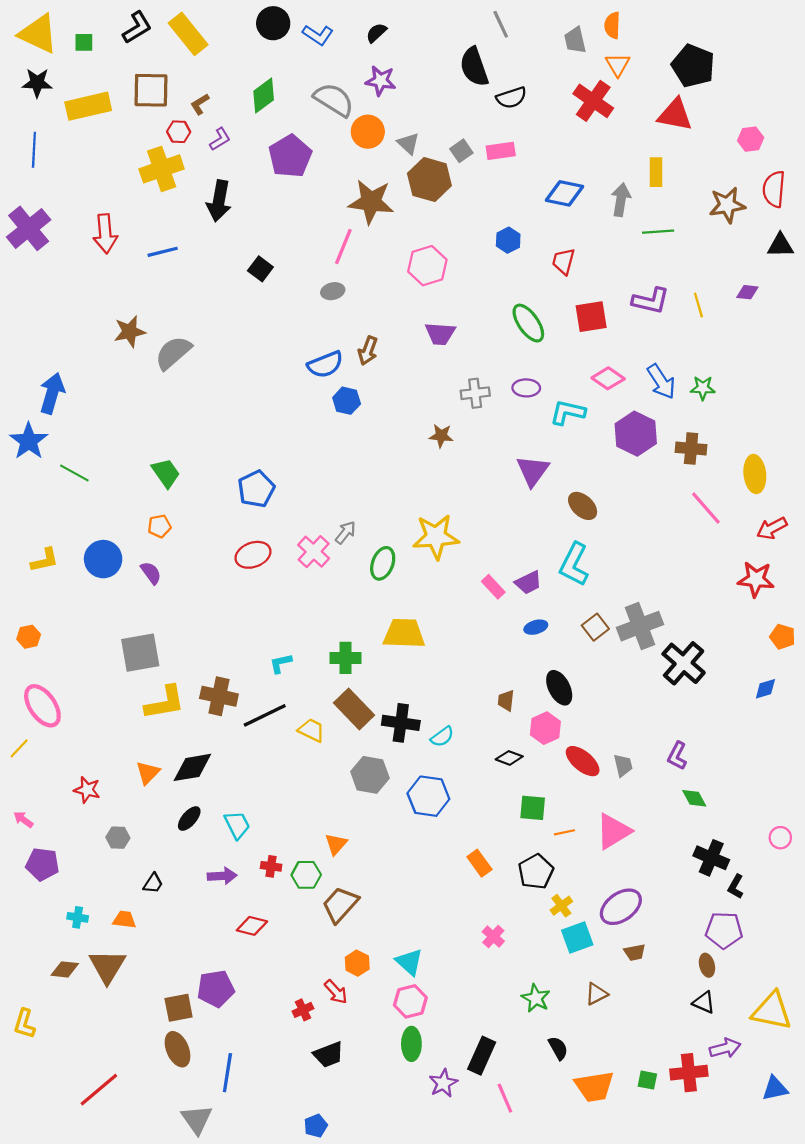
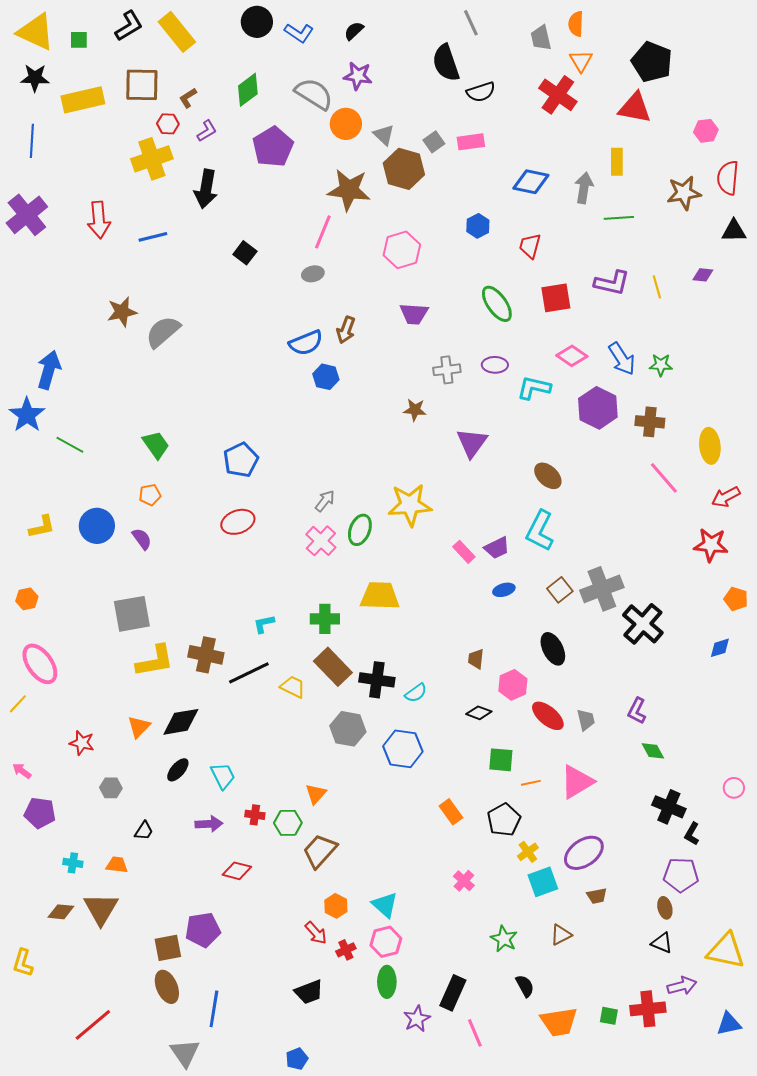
purple triangle: (533, 471) -> (472, 443), moved
pink cross: (314, 552) -> (321, 541), moved
black ellipse: (559, 688) -> (553, 649), moved
red cross: (303, 1010) -> (346, 950), moved

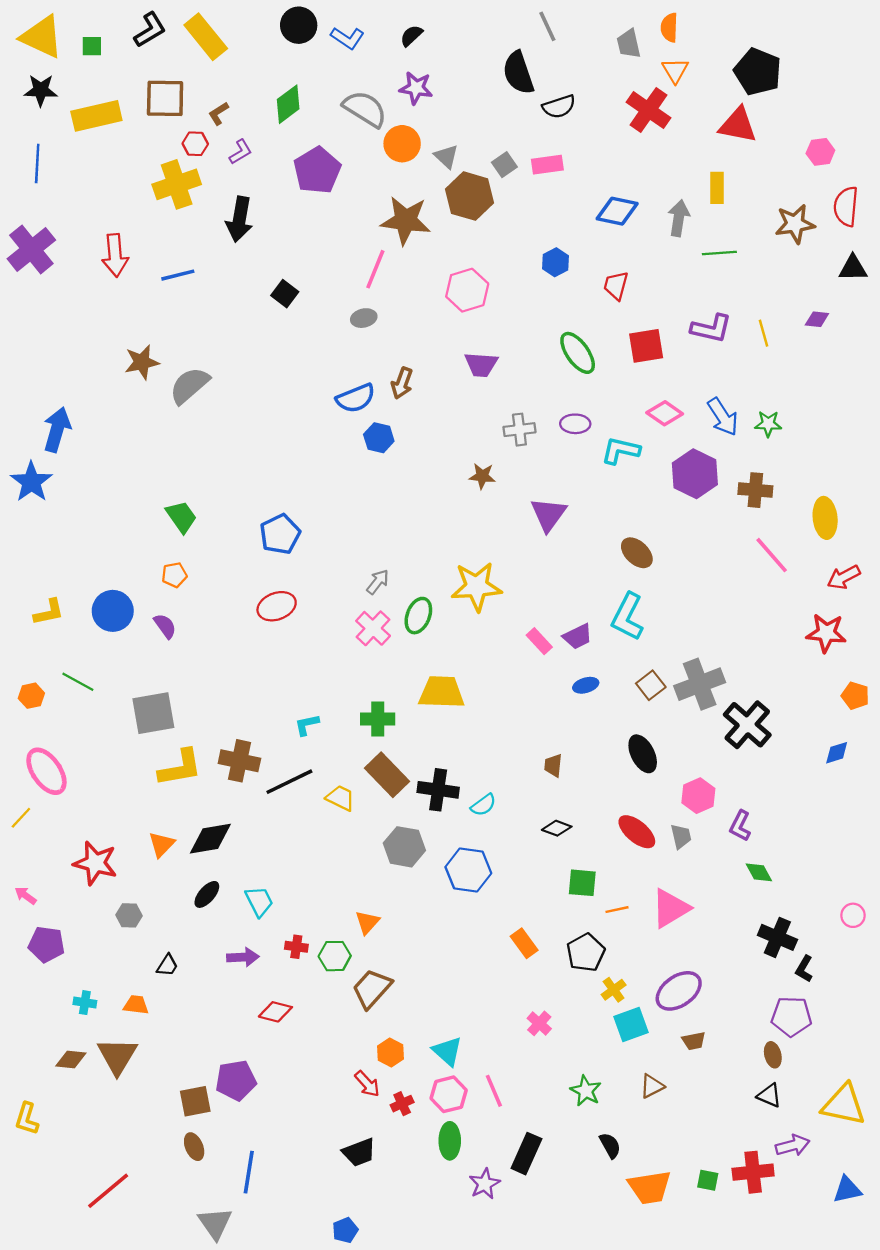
green line: (70, 445) -> (78, 682), moved
pink hexagon: (513, 685) -> (698, 796), moved
red star: (82, 743) -> (95, 863), size x1.5
brown ellipse: (167, 987) -> (194, 1147), size x0.7
pink line: (475, 1033) -> (494, 1091), moved

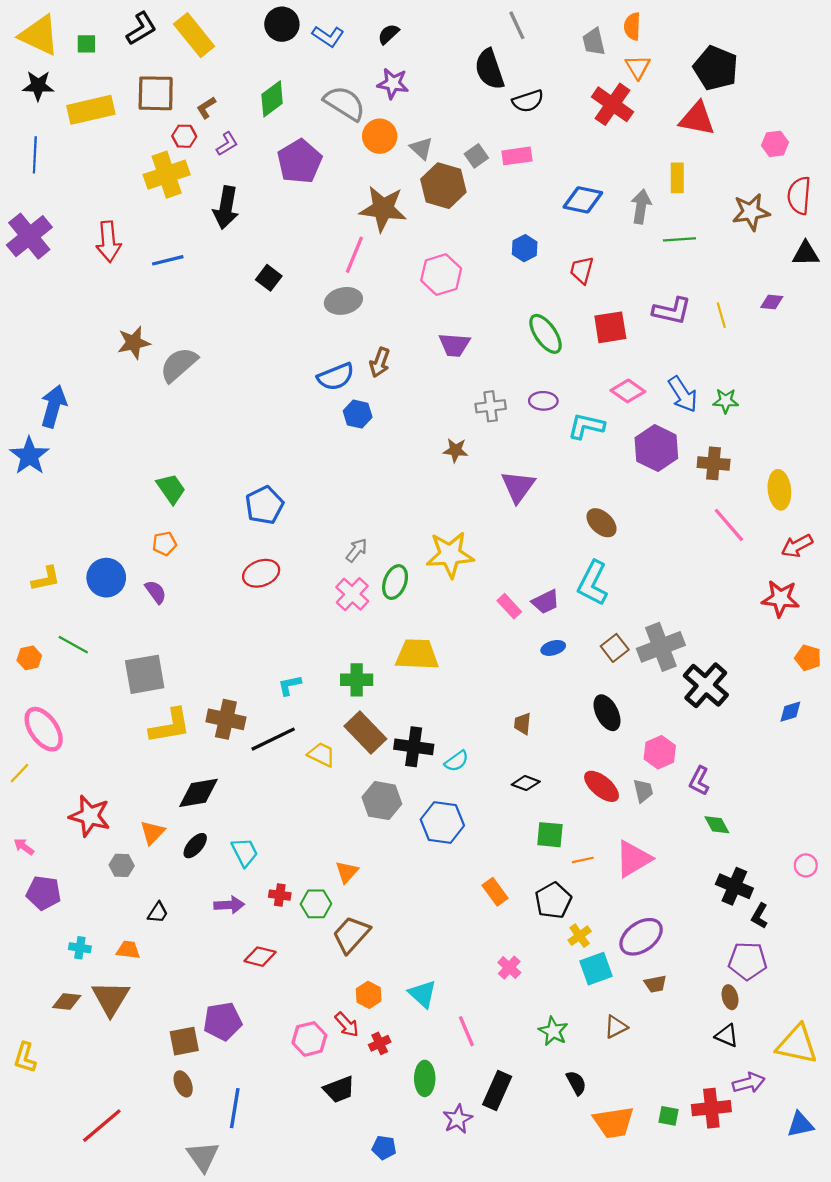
gray ellipse: (364, 318) -> (343, 301), size x1.5
orange triangle: (162, 844) -> (152, 832), moved
pink hexagon: (449, 1094) -> (309, 1039), moved
blue pentagon: (345, 1230) -> (384, 1148), moved, turned 30

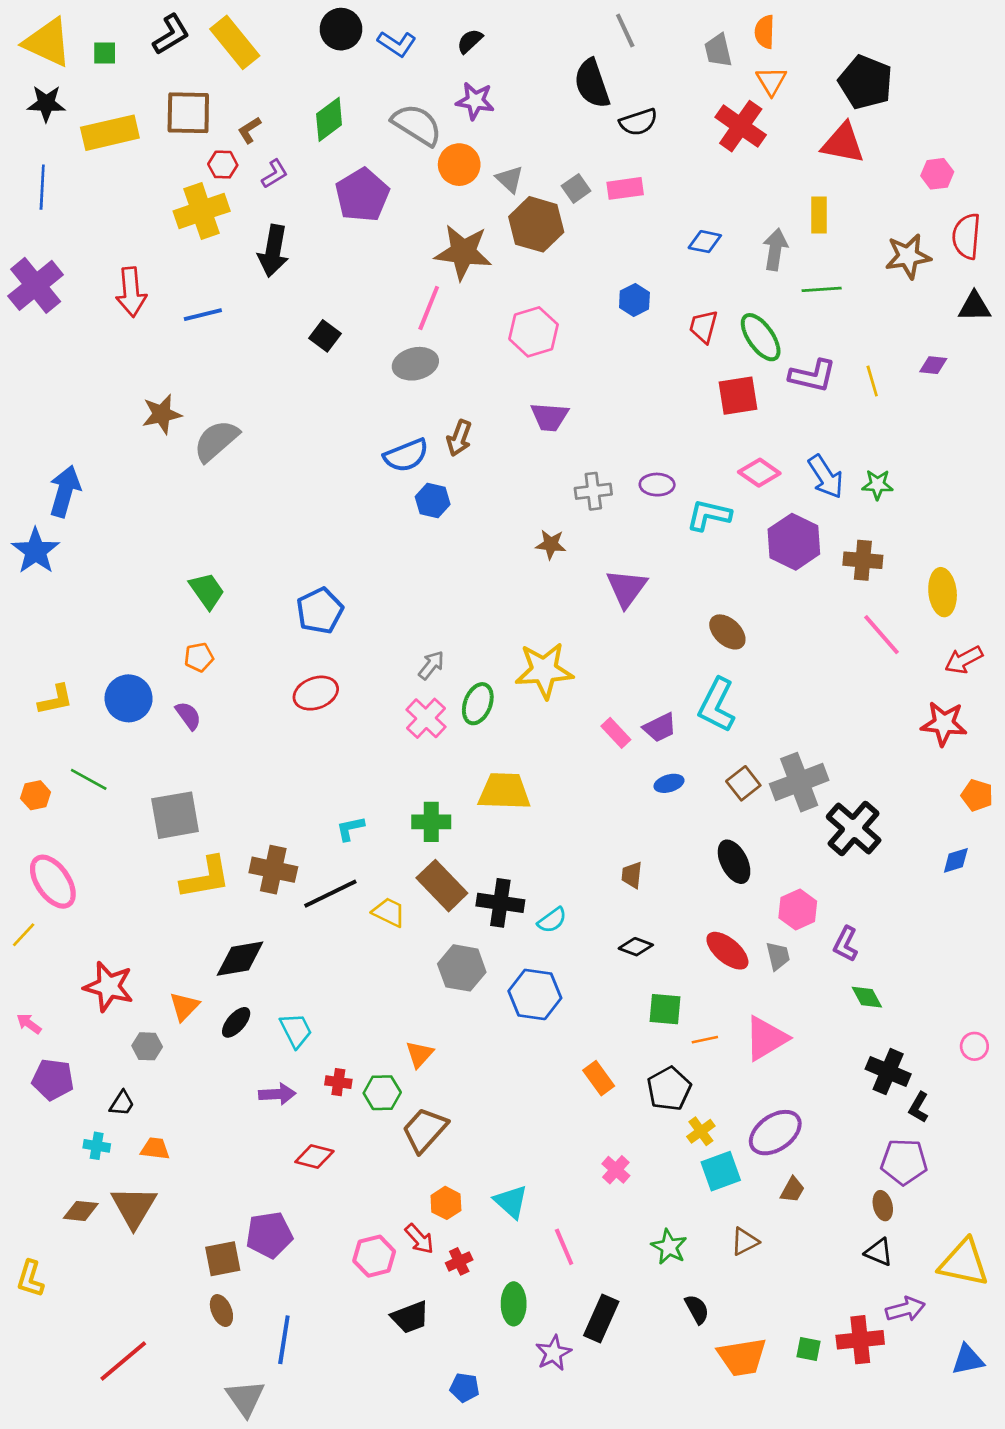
blue diamond: (583, 200) -> (705, 242), size x0.7
green ellipse: (546, 334) -> (761, 337), moved
black trapezoid: (158, 913) -> (122, 1103), moved
brown trapezoid: (655, 984) -> (792, 1190), turned -50

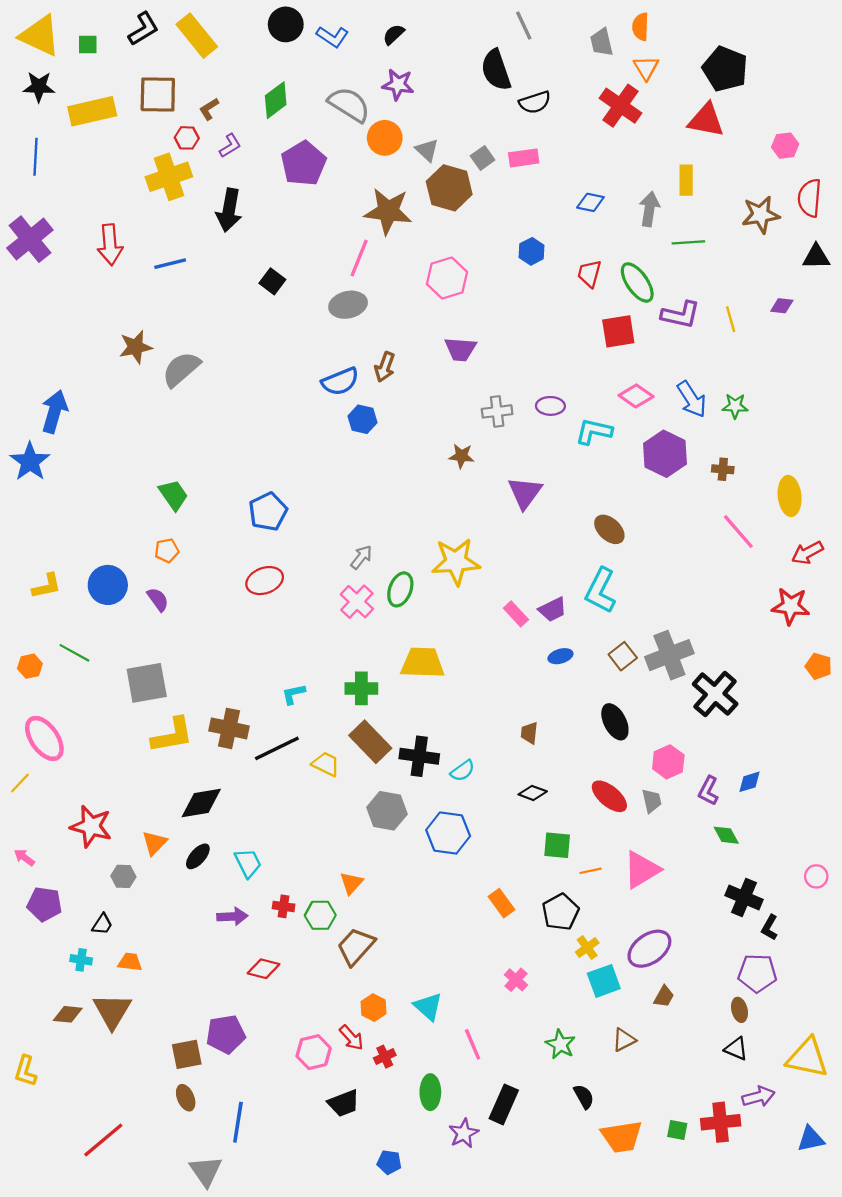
brown cross: (863, 560) -> (723, 469), size x0.7
blue diamond: (956, 860) -> (750, 782), moved

